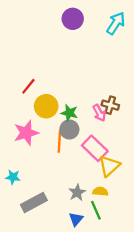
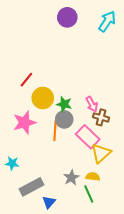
brown cross: (110, 105) -> (101, 117), moved
blue triangle: (76, 219) -> (49, 202), moved

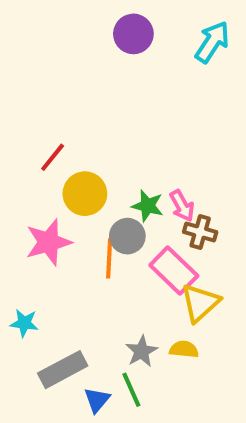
green star: (64, 104) -> (148, 206), moved
green line: (89, 194) -> (131, 390), moved

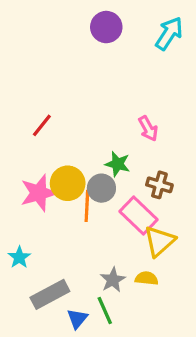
yellow circle: (85, 194) -> (68, 183), moved
pink arrow: (182, 206) -> (148, 129), moved
cyan star: (24, 323) -> (19, 257), turned 30

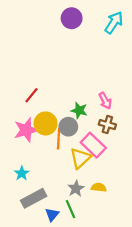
red line: (42, 125) -> (31, 95), moved
pink arrow: (148, 129) -> (105, 101), moved
yellow triangle: (159, 241) -> (80, 158), moved
cyan star: (19, 257) -> (22, 173), moved

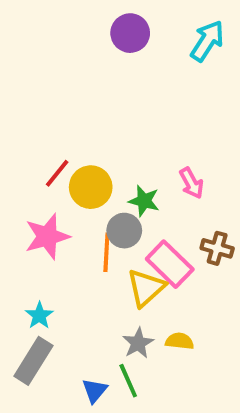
yellow circle: (46, 123) -> (91, 187), moved
brown cross: (107, 125) -> (217, 248), moved
gray rectangle: (34, 198) -> (33, 361), moved, turned -30

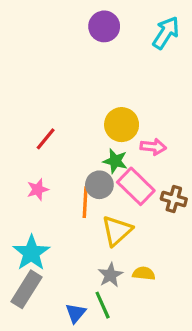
pink arrow: (191, 183) -> (153, 147), turned -55
yellow circle: (91, 187) -> (122, 125), moved
pink star: (47, 236) -> (38, 190), size x0.6
pink rectangle: (170, 264) -> (136, 186), moved
cyan star: (39, 315) -> (31, 253), size x1.6

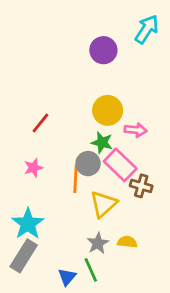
purple circle: (104, 26) -> (103, 50), moved
brown cross: (174, 199) -> (141, 186), moved

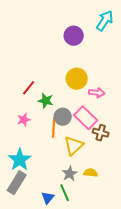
green star: (102, 143) -> (46, 101), moved

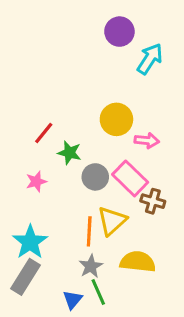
cyan arrow: (105, 21) -> (150, 59), moved
purple circle: (74, 36) -> (119, 32), moved
orange line: (54, 128) -> (89, 231), moved
yellow semicircle: (91, 173) -> (138, 262), size x1.6
gray star: (70, 174) -> (91, 266), moved

